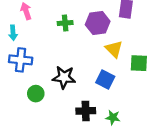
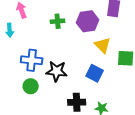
blue cross: (21, 60) -> (32, 60), moved

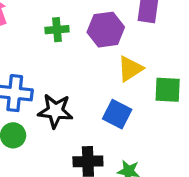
yellow triangle: (103, 45) -> (130, 69), turned 42

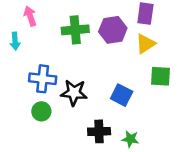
green cross: (57, 30) -> (75, 30), size x1.5
yellow triangle: (130, 69) -> (145, 44), moved

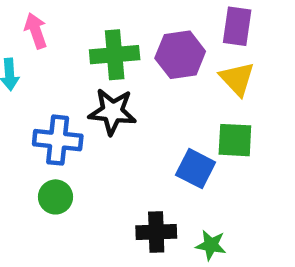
yellow triangle: (145, 44) -> (237, 79), turned -40
green square: (160, 76) -> (235, 140), moved
black star: (74, 93) -> (112, 112), moved

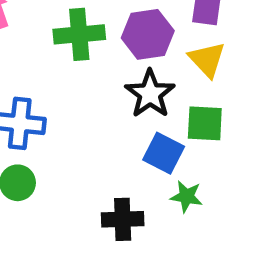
black star: (112, 112) -> (150, 94), moved, turned 30
green star: (211, 245) -> (187, 196), moved

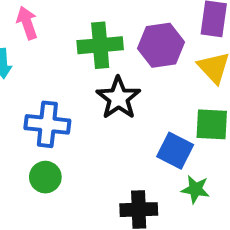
black star: (150, 94) -> (118, 98), moved

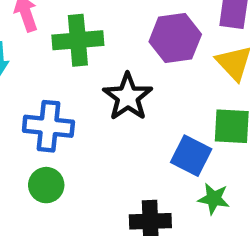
green cross: (100, 45) -> (78, 40), moved

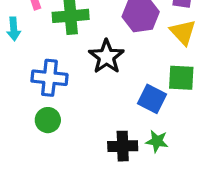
green star: (214, 199) -> (157, 141), moved

